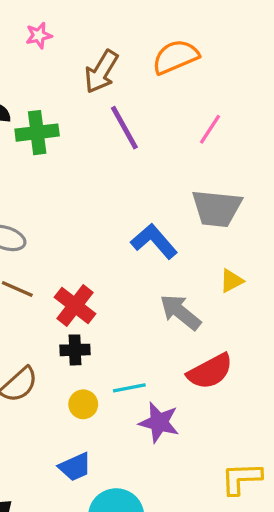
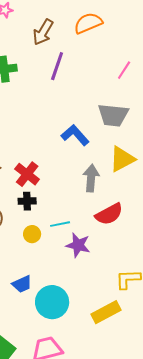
purple line: (124, 128) -> (57, 66), turned 48
pink line: (210, 129) -> (124, 70), moved
yellow triangle: (231, 281) -> (122, 159), size x1.8
gray arrow: (180, 312) -> (91, 178), turned 56
blue trapezoid: (75, 467) -> (22, 284), moved

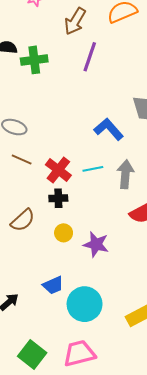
cyan line: (60, 224) -> (93, 169), moved
purple star: (78, 245) -> (96, 244), moved

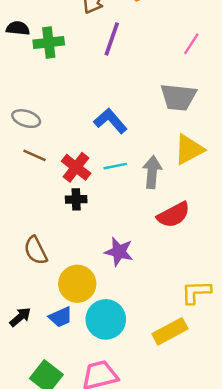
blue L-shape: (109, 129) -> (111, 121), moved
brown semicircle: (23, 220) -> (36, 250), moved, turned 105
yellow circle: (64, 233) -> (77, 284), moved, size x1.8
blue trapezoid: (53, 285) -> (61, 317), moved

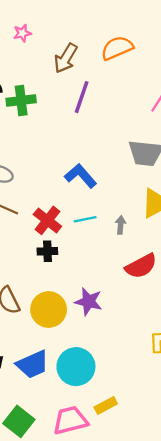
gray arrow: (152, 172) -> (121, 225), size x0.6
yellow circle: (77, 284) -> (49, 310), moved
blue trapezoid: (61, 317) -> (33, 364), size x1.4
yellow rectangle: (170, 331) -> (106, 405), moved, size x0.7

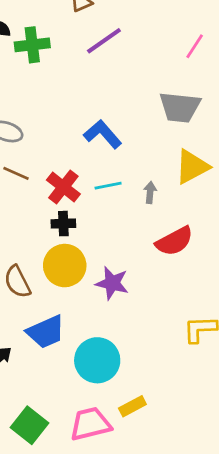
purple line: (82, 97) -> (104, 41), turned 36
yellow circle: (49, 310) -> (65, 266), moved
blue trapezoid: (33, 364) -> (46, 332), moved

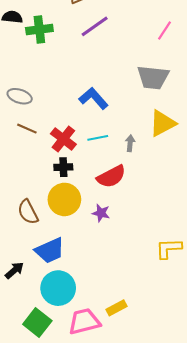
red semicircle: (174, 241) -> (111, 177), moved
purple star: (112, 283) -> (101, 213), size x0.7
cyan circle: (97, 360) -> (58, 288), moved

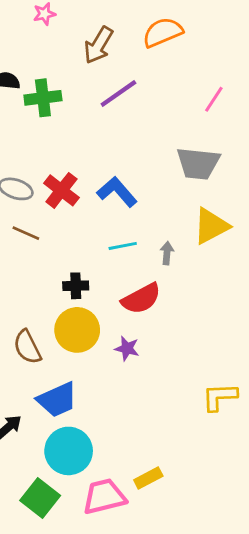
red cross: (63, 139) -> (61, 190), moved

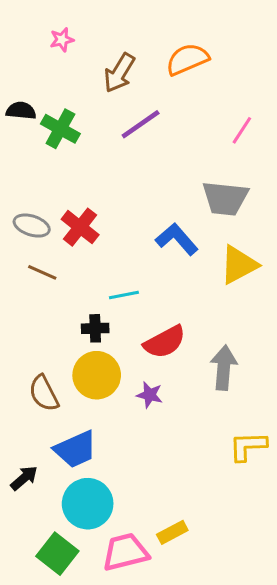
green cross: (43, 98) -> (60, 129), turned 36
blue L-shape: (117, 192) -> (177, 239), moved
cyan line: (123, 246) -> (124, 295), moved
gray arrow: (167, 253) -> (224, 368), moved, size x1.8

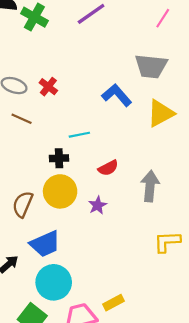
red cross: (80, 227) -> (48, 87), size x0.7
red semicircle: (165, 342) -> (108, 168), size x0.7
brown semicircle: (44, 393) -> (23, 204), turned 50
purple star: (150, 395) -> (98, 205), turned 30

